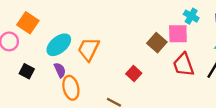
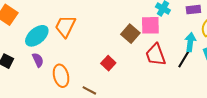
orange trapezoid: (89, 49) -> (65, 26), moved
orange ellipse: (71, 88) -> (61, 76), moved

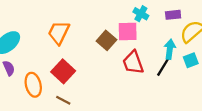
orange trapezoid: (65, 26) -> (59, 33), moved
red square: (108, 63) -> (63, 71), moved, size x1.5

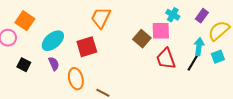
purple rectangle: (173, 15) -> (202, 16), turned -48
orange trapezoid: (59, 33) -> (101, 18), moved
red square: (63, 71) -> (87, 47), moved, turned 30

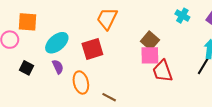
orange square: (25, 21) -> (28, 22), turned -30
pink square: (161, 31) -> (150, 55), moved
red trapezoid: (166, 59) -> (163, 71), moved

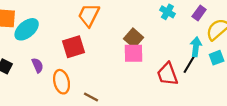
cyan ellipse: (57, 43) -> (27, 29), moved
red trapezoid: (163, 71) -> (167, 74), moved

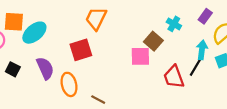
cyan cross: (167, 12) -> (174, 24), moved
brown square: (134, 38) -> (153, 41), moved
purple semicircle: (38, 65) -> (45, 68), size x1.5

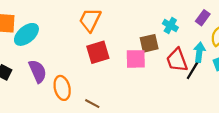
brown square: (153, 41) -> (149, 43), turned 36
red square: (81, 50) -> (98, 52), moved
red trapezoid: (174, 77) -> (177, 60), moved

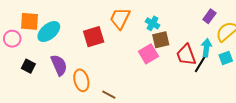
orange trapezoid: (90, 20) -> (120, 18), moved
cyan cross: (170, 25) -> (153, 23), moved
red square: (98, 52) -> (94, 37), moved
pink square: (136, 59) -> (148, 54), turned -30

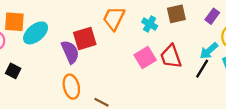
brown square: (161, 40) -> (176, 14), moved
cyan arrow: (206, 48) -> (209, 51), turned -138
red trapezoid: (186, 55) -> (171, 56), moved
purple semicircle: (59, 65) -> (70, 52), moved

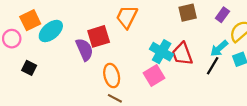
orange square: (14, 22) -> (30, 20), turned -30
cyan cross: (150, 24) -> (162, 52), moved, size x1.5
pink square: (145, 58) -> (154, 76), moved
orange ellipse: (71, 87) -> (112, 76), moved

